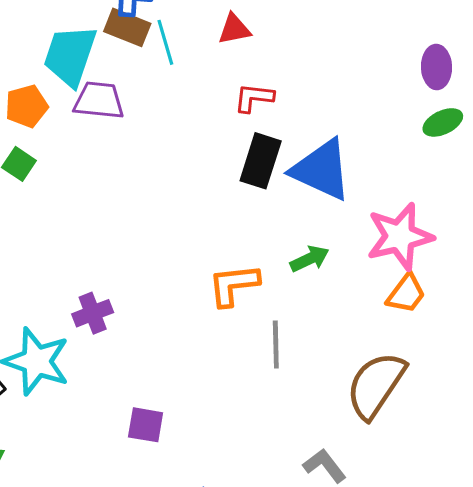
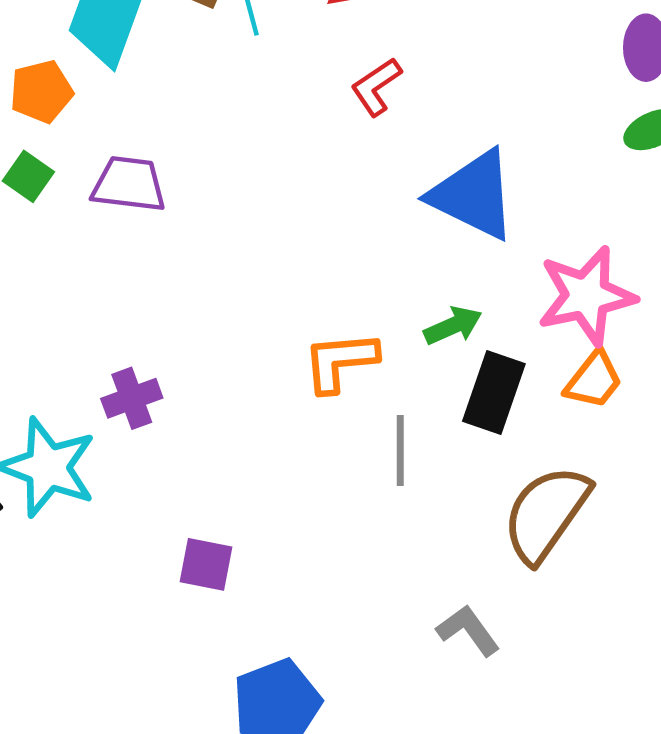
red L-shape: (254, 98) -> (376, 87), turned -42
purple trapezoid: (99, 100) -> (129, 184), moved
black rectangle: (261, 161) -> (494, 393), moved

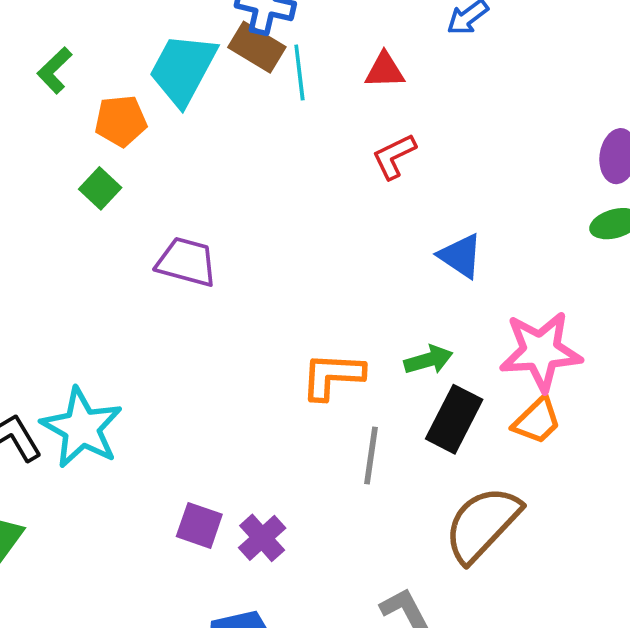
purple trapezoid: (129, 184) -> (186, 262), moved
blue triangle: (473, 195) -> (461, 256), size x0.6
purple cross: (132, 398) -> (262, 538), moved, turned -30

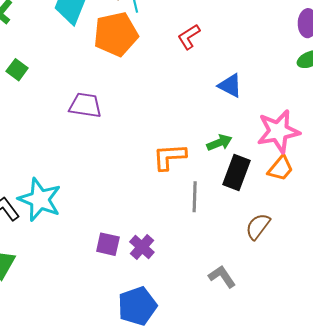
orange pentagon: (121, 121) -> (116, 34), moved, size x1.6
green square: (100, 188) -> (17, 70), moved
brown semicircle: (482, 524) -> (258, 226), size x0.6

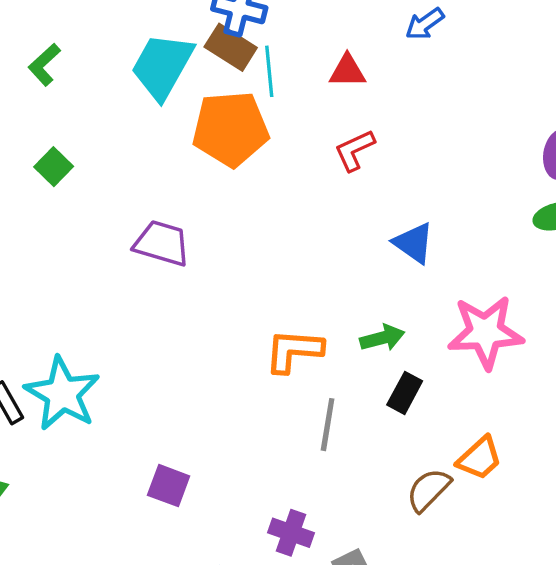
orange trapezoid: (281, 168) -> (480, 458), moved
black rectangle: (237, 173) -> (405, 393), size x0.7
purple cross: (142, 247) -> (291, 533), moved, turned -30

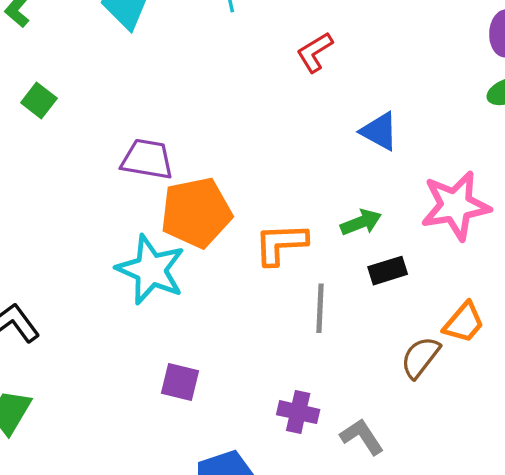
orange pentagon: (231, 129) -> (196, 213), moved
black rectangle: (405, 393) -> (388, 271), turned 51
cyan star: (62, 394) -> (151, 270), moved

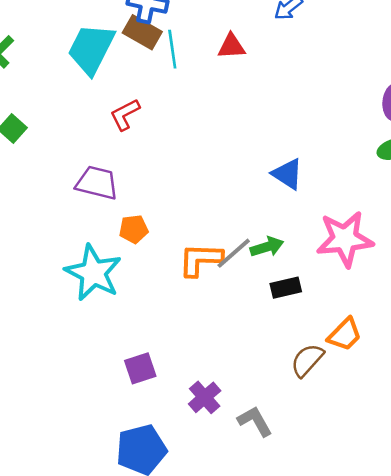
red L-shape: (315, 52) -> (125, 114), moved
orange pentagon: (196, 213) -> (134, 229), size x0.5
gray line: (320, 308) -> (234, 253), moved, turned 42
purple square: (180, 382) -> (140, 368), moved, turned -36
purple cross: (298, 412) -> (205, 397), turned 32

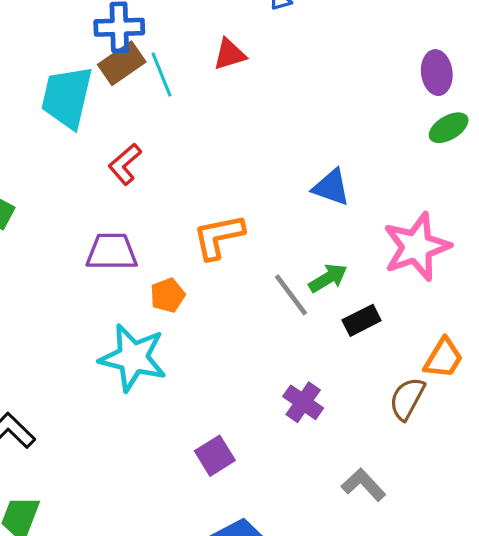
brown rectangle: (142, 32) -> (122, 63), turned -51
gray line: (234, 253) -> (291, 295), turned -72
orange L-shape: (200, 260) -> (219, 237), moved
purple cross: (205, 397) -> (303, 402), moved

